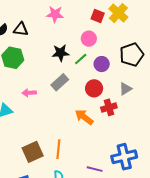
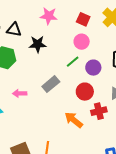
red square: (98, 16) -> (83, 19), moved
black star: (61, 53) -> (38, 44), moved

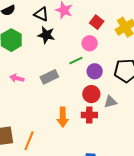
black triangle: (14, 30) -> (41, 14), moved
red circle: (85, 92) -> (91, 94), moved
orange arrow: (74, 120) -> (63, 117), turned -144

